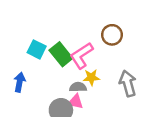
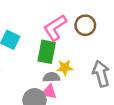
green rectangle: (61, 54) -> (47, 52), moved, turned 50
pink L-shape: (82, 55) -> (55, 28), moved

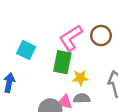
gray semicircle: (51, 77) -> (82, 98), moved

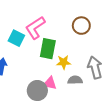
pink L-shape: (71, 38) -> (35, 28), moved
gray semicircle: (82, 98) -> (75, 80), moved

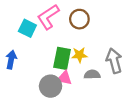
brown circle: (81, 26) -> (79, 19), moved
green rectangle: (48, 49) -> (62, 58), moved

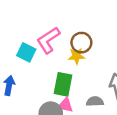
yellow star: (79, 55) -> (76, 56), moved

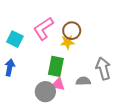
cyan square: (26, 52) -> (15, 39), moved

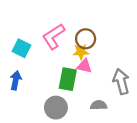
gray semicircle: (83, 81) -> (99, 105), moved
pink triangle: (58, 84) -> (84, 66), moved

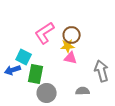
cyan square: (22, 48) -> (24, 57), moved
green rectangle: (68, 79) -> (36, 74), moved
blue arrow: (16, 80) -> (13, 70), turned -119

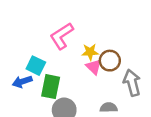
brown circle: (72, 35) -> (110, 61), moved
pink triangle: (71, 58) -> (94, 67), turned 32

